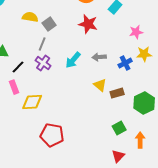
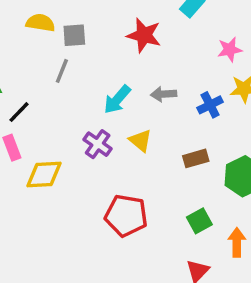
gray square: (49, 24) -> (74, 35), turned 32
purple cross: (43, 63) -> (98, 144), moved
yellow triangle: (100, 85) -> (140, 141), moved
red pentagon: (52, 135) -> (126, 216), moved

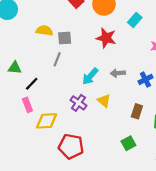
brown rectangle: (196, 158) -> (137, 111), turned -56
red pentagon: (126, 216) -> (71, 146), moved
green square: (199, 221) -> (128, 143), moved

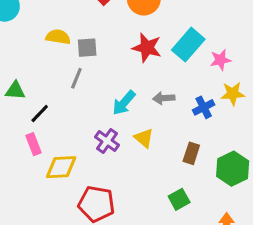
cyan rectangle: (135, 20) -> (188, 45), moved, size x1.5

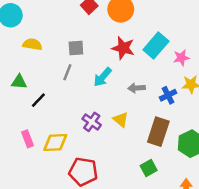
yellow semicircle: (58, 37) -> (32, 44), moved
cyan arrow: (124, 103) -> (103, 77), moved
pink rectangle: (34, 144) -> (27, 139), moved
brown rectangle: (191, 153) -> (158, 132), size x1.6

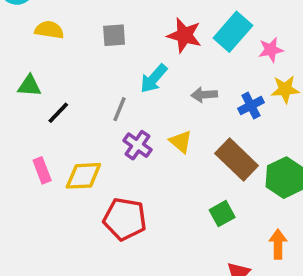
gray line: (67, 72) -> (119, 109), moved
brown rectangle: (158, 132) -> (237, 160), turned -64

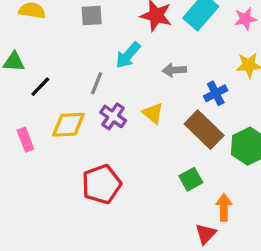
pink star: (271, 50) -> (245, 19), moved
blue cross: (251, 106) -> (216, 93), moved
yellow diamond: (83, 176) -> (68, 125), moved
red pentagon: (125, 219) -> (102, 184), turned -30
orange arrow: (278, 244) -> (224, 207), moved

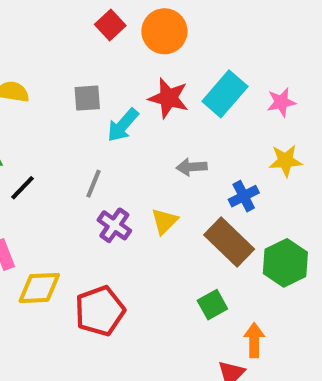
cyan arrow: (128, 55) -> (123, 125), moved
yellow triangle: (153, 113) -> (164, 221), turned 35
yellow diamond: (68, 125) -> (39, 288), moved

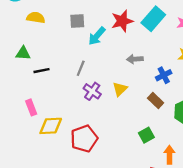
red star: (169, 98) -> (122, 21), turned -30
black line: (23, 188) -> (41, 71), turned 35
brown rectangle: (229, 242) -> (156, 101), size x0.6

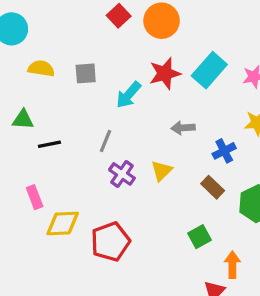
gray square: (77, 21) -> (86, 73), moved

